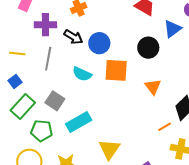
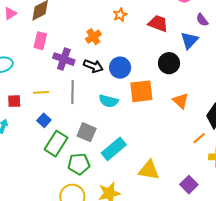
purple cross: (45, 25) -> (64, 59), turned 30
yellow triangle: (109, 149) -> (149, 170), turned -45

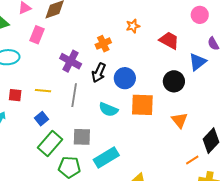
pink rectangle: (40, 41) -> (37, 35), moved
black arrow: (93, 66) -> (99, 73), turned 84
gray square: (87, 132) -> (82, 137), turned -30

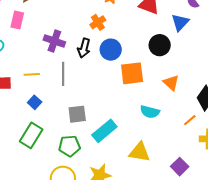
orange cross: (103, 44) -> (98, 22), moved
cyan semicircle: (108, 109) -> (150, 112), moved
green rectangle: (50, 144) -> (31, 135), moved

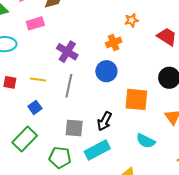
pink rectangle: (17, 20) -> (35, 23), turned 48
black arrow: (84, 48) -> (104, 121), moved
blue circle: (111, 50) -> (106, 71), moved

